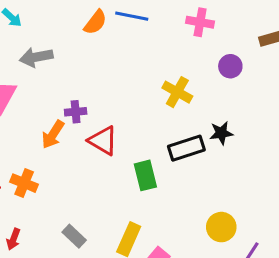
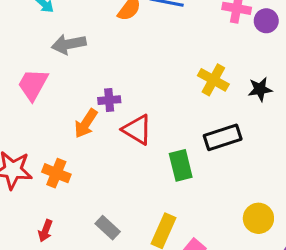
purple circle: (230, 66) -> (266, 21), moved
black star: (221, 133) -> (260, 89), moved

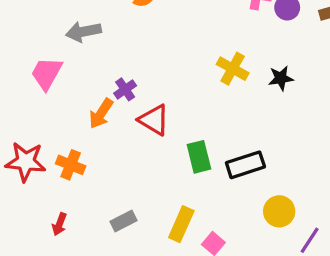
purple cross: (109, 100) -> (125, 89), turned -30
black rectangle: (223, 137) -> (245, 165), moved
gray rectangle: (108, 228) -> (124, 221), turned -70

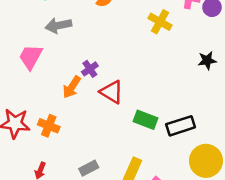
yellow cross: (233, 69) -> (160, 22), moved
green rectangle: (199, 157) -> (145, 120), turned -55
yellow circle: (279, 211) -> (206, 161), size x1.4

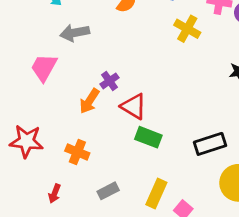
green rectangle: (145, 120) -> (148, 137), moved
orange cross: (49, 126) -> (77, 152), moved

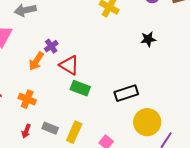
gray rectangle: (108, 191) -> (50, 128), turned 49
red arrow: (55, 194) -> (26, 131), moved
yellow rectangle: (156, 194) -> (74, 132), moved

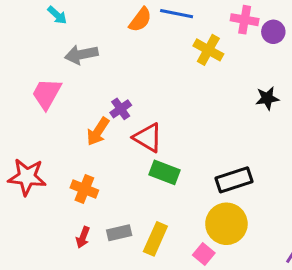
yellow circle: (147, 122) -> (226, 224), moved
gray rectangle: (50, 128) -> (119, 233), turned -35

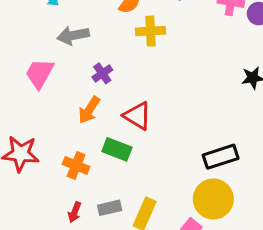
yellow cross: (208, 50) -> (151, 31), moved, turned -32
purple cross: (121, 109) -> (102, 73), moved
green rectangle: (164, 172) -> (117, 149), moved

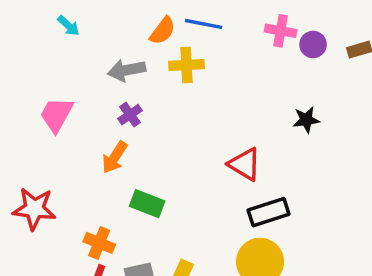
gray arrow: (73, 35) -> (127, 70), moved
red triangle: (137, 116) -> (245, 164), moved
orange cross: (76, 165) -> (99, 243), moved

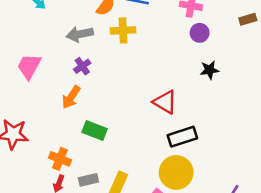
purple circle: (313, 44) -> (200, 33), moved

